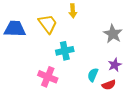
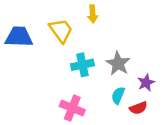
gray star: (113, 34) -> (118, 64), moved
pink cross: (48, 77) -> (72, 108), moved

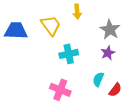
gray star: (118, 64) -> (110, 30), moved
purple star: (146, 83) -> (108, 53), moved
red semicircle: (138, 108) -> (115, 90), turned -32

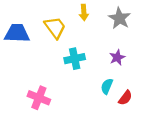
gray star: (110, 30) -> (120, 18), moved
pink cross: (60, 90) -> (39, 98), moved

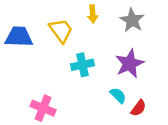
purple star: (117, 57) -> (130, 64), size x1.6
cyan semicircle: (107, 86) -> (118, 95), turned 112

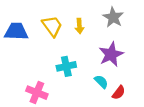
yellow arrow: (93, 14) -> (79, 26), moved
cyan cross: (82, 65) -> (66, 66), moved

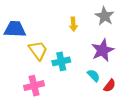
yellow trapezoid: (52, 26) -> (38, 50), moved
pink cross: (37, 93) -> (34, 86), turned -36

